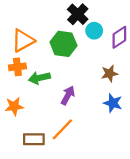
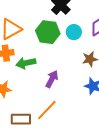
cyan circle: (94, 31) -> (74, 32), moved

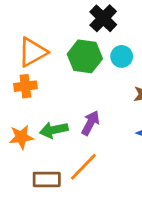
green arrow: (26, 63) -> (54, 130), moved

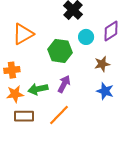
green hexagon: (85, 56) -> (60, 51), moved
orange cross: (25, 86) -> (12, 70), moved
brown rectangle: (47, 179) -> (24, 116), moved

